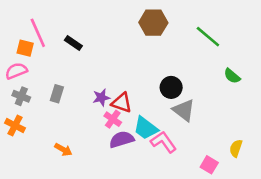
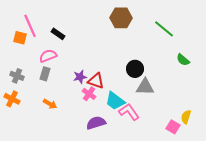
pink semicircle: (16, 71) -> (48, 56), moved
gray triangle: (184, 110) -> (145, 87), turned -36
purple semicircle: (122, 139) -> (96, 123), moved
orange arrow: (63, 150) -> (50, 104), moved
pink square: (209, 165) -> (173, 127), moved

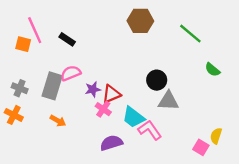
pink semicircle: (48, 56) -> (71, 73), moved
gray rectangle: (45, 74) -> (52, 86), size x1.6
red triangle: (96, 81) -> (111, 94), turned -42

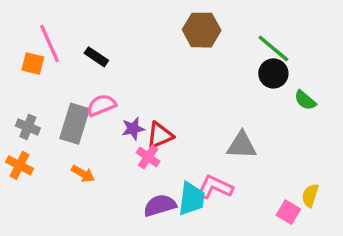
black circle: (157, 80) -> (273, 73), moved
cyan trapezoid: (133, 117) -> (192, 199), moved, turned -120
pink L-shape: (150, 130) -> (215, 187), turned -30

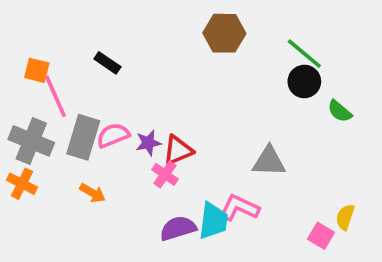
pink line: (50, 43) -> (55, 96), moved
pink semicircle: (101, 105) -> (113, 135), moved
gray cross: (28, 127) -> (31, 141), size x1.6

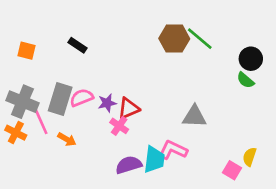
brown hexagon: (224, 33) -> (174, 39), moved
green line: (304, 54) -> (200, 39), moved
black circle: (304, 81) -> (251, 59), moved
pink line: (55, 96) -> (40, 119), moved

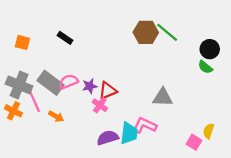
gray rectangle: (60, 99) -> (50, 83), turned -70

